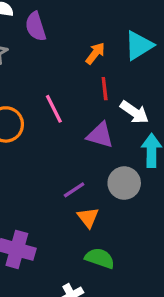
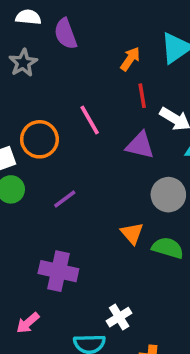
purple line: (74, 190) -> (65, 199), moved
green semicircle: (100, 258) -> (168, 248), moved

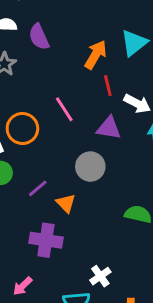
orange arrow: (130, 59) -> (96, 55), size x1.4
gray circle: (168, 195) -> (90, 167), moved
purple line: (65, 199) -> (38, 188), moved
orange triangle: (132, 233) -> (66, 203), moved

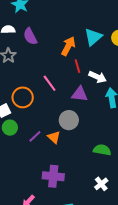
orange triangle: (66, 203) -> (54, 137), moved
purple cross: (46, 240) -> (53, 176), moved
white cross: (100, 276) -> (101, 184), moved

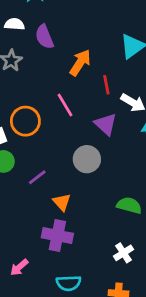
orange arrow: (68, 46) -> (80, 63), moved
purple triangle: (80, 94) -> (106, 124), turned 30
orange triangle: (54, 137) -> (62, 202), moved

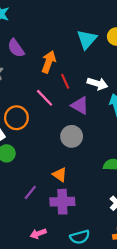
red line: (106, 85) -> (65, 81), moved
purple line: (37, 177) -> (30, 192), moved
pink arrow: (19, 267) -> (38, 234), turned 35

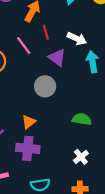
orange triangle: (60, 175) -> (29, 122), turned 40

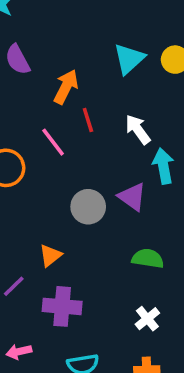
white arrow: (77, 39) -> (138, 129), turned -150
purple triangle: (57, 58) -> (132, 197), moved
orange triangle: (29, 122) -> (50, 255), moved

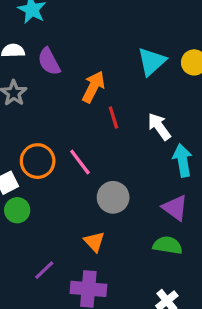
pink line: (53, 142) -> (80, 162), moved
purple triangle: (132, 197) -> (175, 208), moved
orange triangle: (50, 255) -> (94, 242), moved, turned -35

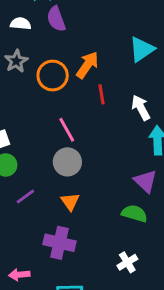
purple semicircle: (49, 61) -> (56, 19), moved
orange circle: (38, 161) -> (53, 75), moved
gray circle: (113, 197) -> (67, 162), moved
purple line: (44, 270) -> (25, 196), moved

